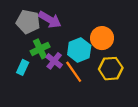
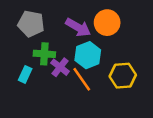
purple arrow: (50, 20) -> (78, 27), moved
orange circle: (102, 38) -> (107, 23), moved
green cross: (40, 49) -> (44, 54), turned 30

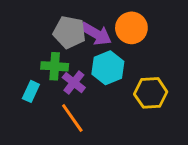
gray pentagon: (31, 24) -> (69, 32), moved
orange line: (82, 79) -> (72, 118), moved

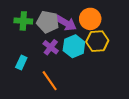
green cross: (55, 66) -> (23, 21), moved
purple cross: (74, 83) -> (51, 47), moved
yellow hexagon: (151, 93) -> (97, 41), moved

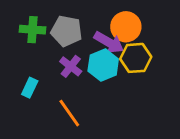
purple arrow: (66, 23) -> (109, 42), moved

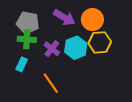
green cross: (33, 30) -> (27, 39), moved
gray pentagon: (66, 31) -> (28, 23), moved
purple arrow: (109, 42) -> (64, 17), moved

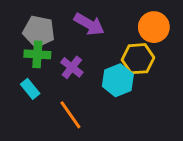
orange circle: (92, 20) -> (154, 27), moved
cyan hexagon: (76, 48) -> (118, 80), moved
cyan rectangle: (22, 64) -> (30, 89), turned -64

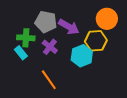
purple arrow: (89, 24) -> (69, 27), moved
gray pentagon: (39, 31) -> (46, 22), moved
cyan rectangle: (30, 89) -> (21, 53), moved

